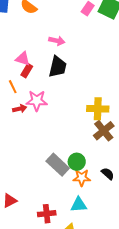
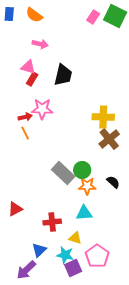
pink arrow: (57, 41) -> (40, 44), moved
orange line: (13, 87) -> (25, 133), moved

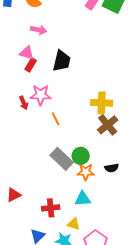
red arrow: (25, 117) -> (24, 103), turned 80
orange line: (25, 133) -> (56, 119), moved
black semicircle: (113, 182) -> (112, 168), turned 128

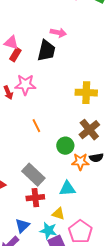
pink arrow: (39, 30) -> (58, 33), moved
orange line: (56, 119) -> (36, 126), moved
brown cross: (108, 125) -> (89, 130), moved
gray rectangle: (62, 159) -> (33, 175), moved
orange star: (86, 172) -> (80, 162), moved

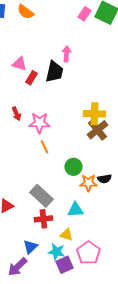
pink arrow: (58, 33) -> (66, 54), turned -98
red rectangle: (15, 55) -> (31, 78), moved
pink star: (25, 85) -> (39, 123), moved
brown cross: (89, 130) -> (97, 130), moved

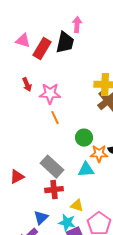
pink triangle: (19, 64) -> (23, 41), moved
red rectangle: (31, 78) -> (42, 49), size x1.5
cyan triangle: (75, 210) -> (86, 170), moved

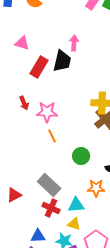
pink triangle: (23, 41) -> (22, 43), moved
orange star: (99, 154) -> (96, 188), moved
cyan triangle: (86, 170) -> (76, 205), moved
red cross: (54, 190) -> (51, 208), turned 30
blue triangle: (41, 218) -> (38, 236), turned 42

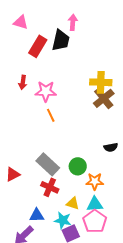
red arrow: (24, 103) -> (23, 82), turned 32
green circle: (81, 156) -> (78, 166), moved
orange star: (96, 188) -> (95, 181), moved
cyan triangle: (76, 205) -> (95, 204), moved

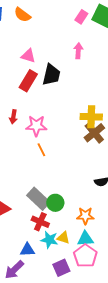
pink triangle: (21, 22) -> (28, 56), moved
pink arrow: (73, 22) -> (78, 51), moved
green circle: (78, 166) -> (55, 203), moved
cyan star: (63, 220) -> (49, 240), moved

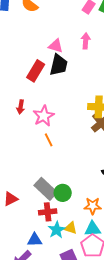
pink triangle: (28, 56) -> (56, 46), moved
pink star: (36, 126) -> (44, 116), turned -30
red cross: (40, 222) -> (48, 212), turned -30
cyan star: (49, 240) -> (57, 230), turned 30

